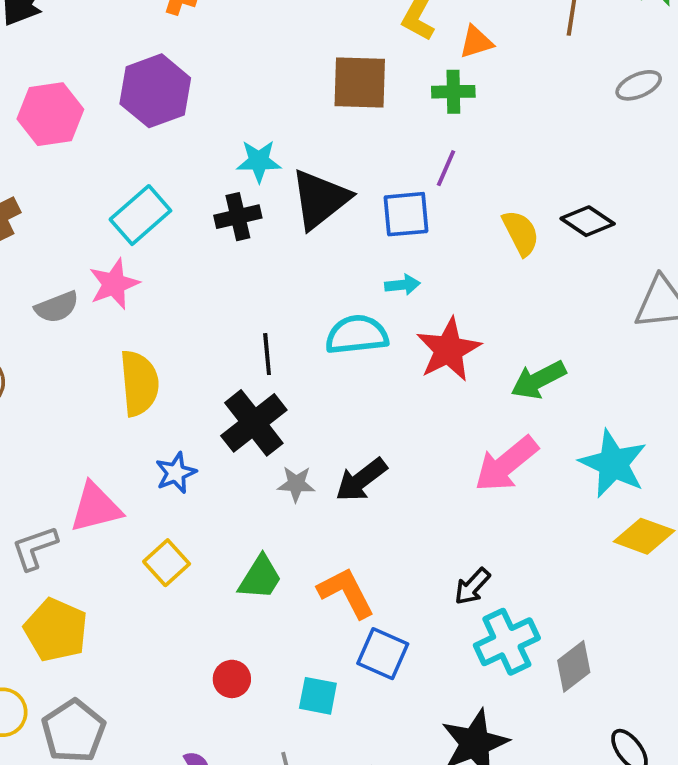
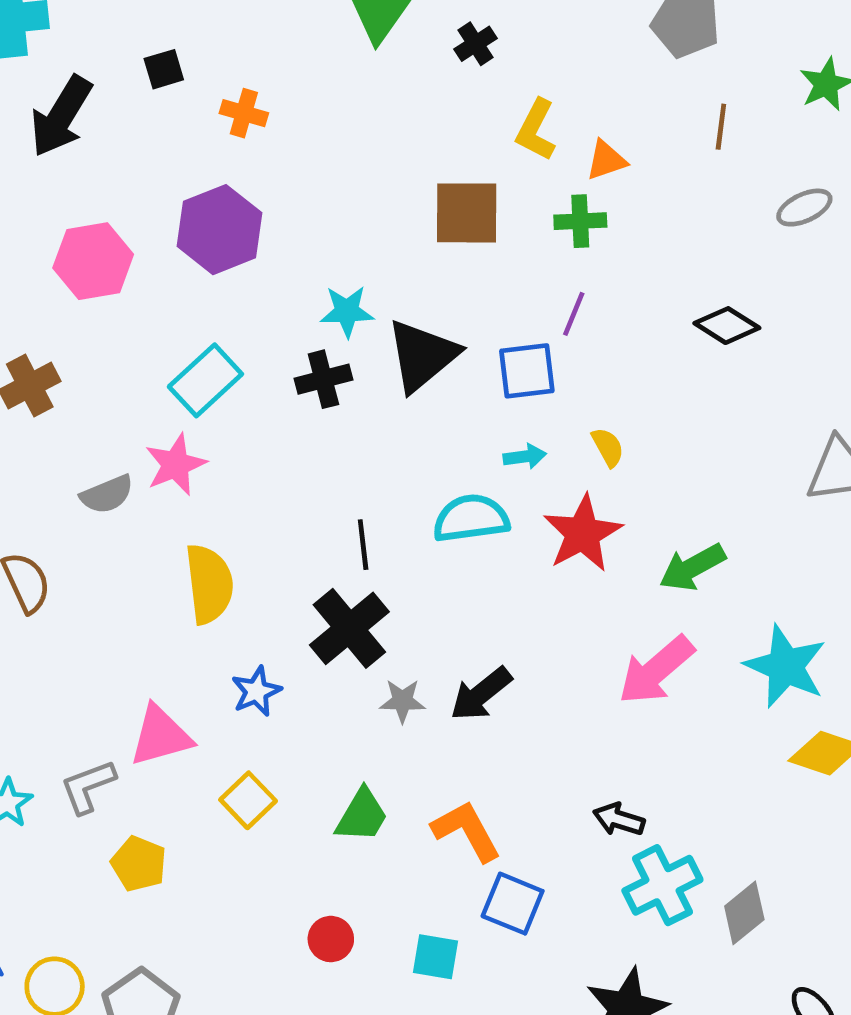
black diamond: (588, 221) -> (727, 326), moved
yellow semicircle: (521, 233) -> (608, 447), moved, size x0.7
black arrow: (472, 586) -> (619, 819), turned 66
yellow pentagon: (56, 630) -> (139, 864), moved, size x0.7

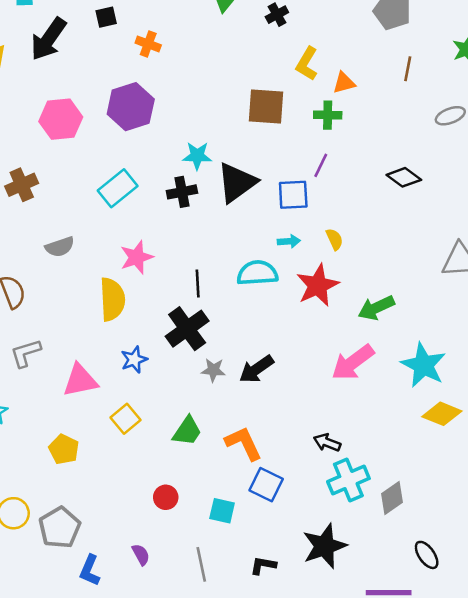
pink star: (176, 465) -> (137, 257), moved
gray L-shape: (88, 787) -> (26, 353), moved

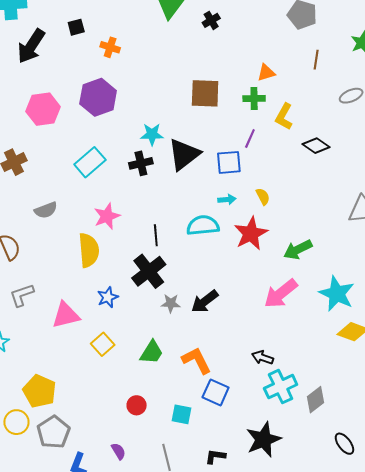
yellow L-shape: (307, 64) -> (284, 117), moved
yellow pentagon: (64, 449) -> (40, 391), moved, size x1.4

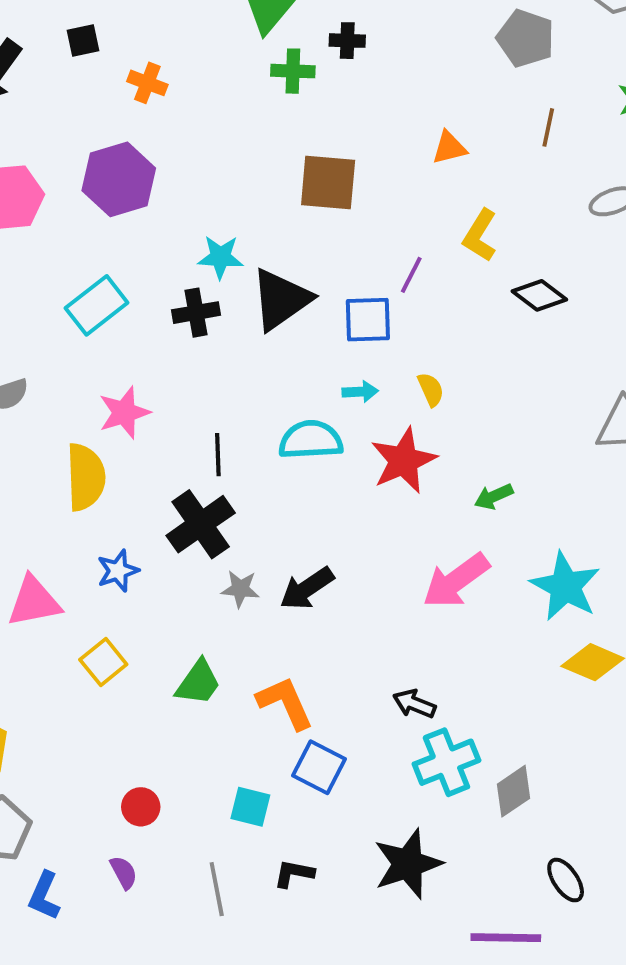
black cross: (211, 20) -> (347, 41), turned 30
green cross: (254, 99) -> (293, 71), moved
green arrow: (298, 250) -> (494, 497), size x0.7
red circle: (137, 405) -> (141, 807), moved
black L-shape: (215, 456) -> (294, 874), moved

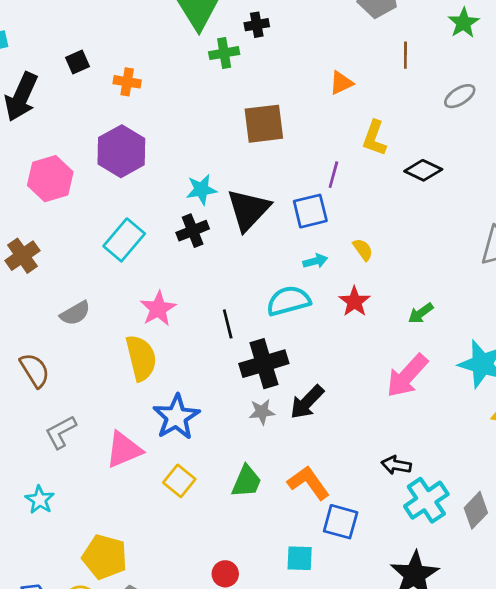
red star: (404, 460) -> (354, 302), size x0.7
black cross: (201, 524) -> (264, 364), moved, turned 30
blue star: (118, 571) -> (176, 417), size x1.6

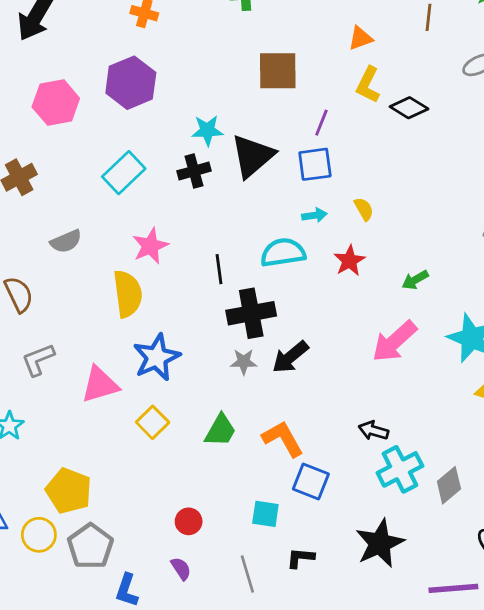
yellow L-shape: (374, 138) -> (368, 85), moved
black diamond: (423, 170) -> (409, 108), moved
purple line: (333, 175) -> (321, 123), moved

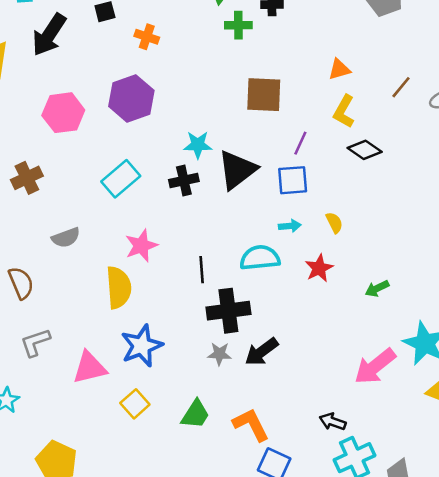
brown line: (428, 17) -> (401, 87), moved, turned 30
black diamond: (409, 108) -> (365, 150), moved
pink arrow: (394, 341) -> (375, 366), moved

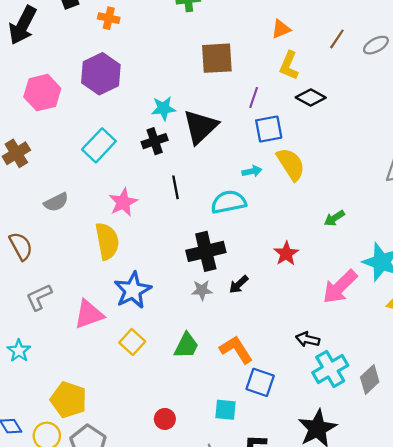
blue square: (293, 180) -> (269, 129), moved
yellow semicircle: (334, 223) -> (291, 164), size x1.8
red star: (319, 268) -> (286, 254), moved
black line: (202, 270) -> (176, 187), moved
black arrow: (261, 352) -> (239, 284), size x0.7

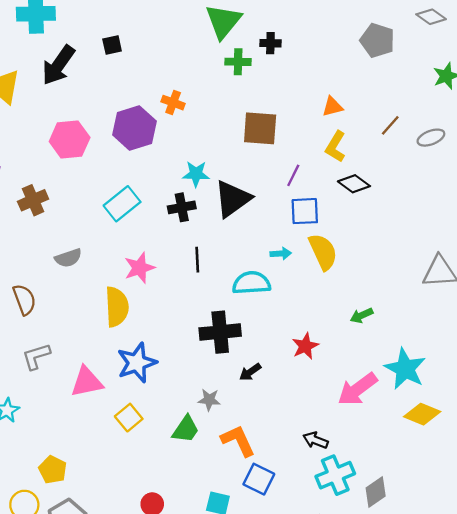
orange cross: (109, 18) -> (173, 103), moved
gray star: (202, 290) -> (209, 400), moved
yellow pentagon: (69, 400) -> (53, 470), size x0.7

